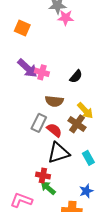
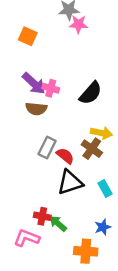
black semicircle: (76, 76) -> (91, 93), size x1.5
brown semicircle: (54, 101) -> (36, 109), moved
yellow arrow: (85, 111) -> (101, 133), turned -36
red cross: (43, 175) -> (42, 216), moved

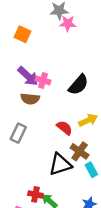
yellow arrow: (101, 133) -> (88, 120), turned -36
gray rectangle: (47, 147) -> (18, 133), moved
brown cross: (92, 149) -> (80, 151), moved
red semicircle: (65, 156) -> (64, 128), moved

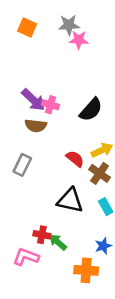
orange square: (23, 34) -> (27, 27), moved
brown cross: (80, 151) -> (100, 173), moved
black triangle: (60, 164) -> (70, 200), turned 30

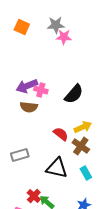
purple arrow: (33, 100) -> (27, 86), turned 115
gray rectangle: (22, 165) -> (20, 155), moved, turned 48
red cross: (42, 235) -> (34, 196), turned 32

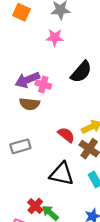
pink star: (64, 37) -> (55, 37), moved
black semicircle: (74, 94) -> (81, 72), moved
gray rectangle: (20, 155) -> (20, 146), moved

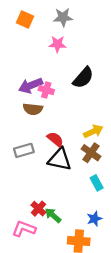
red semicircle: (66, 135) -> (55, 139), moved
black triangle: (62, 174) -> (60, 159), moved

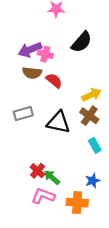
red semicircle: (55, 139) -> (54, 81), moved
pink L-shape: (24, 229) -> (43, 196), moved

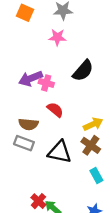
brown semicircle: (32, 73) -> (28, 124), moved
gray rectangle: (23, 114) -> (24, 143), turned 36

